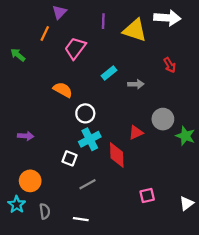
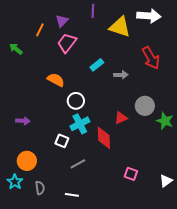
purple triangle: (59, 12) -> (62, 21), moved
purple line: (103, 21) -> (93, 11), moved
red arrow: (170, 65) -> (151, 58), size x1.6
pink square: (147, 196) -> (131, 174), turned 32

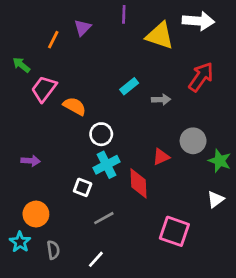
pink trapezoid: (67, 43) -> (44, 89), moved
red arrow: (151, 58) -> (201, 77), turned -115
pink square: (131, 174) -> (174, 231), size x1.6
white triangle: (166, 181) -> (216, 199), moved
white line: (72, 195) -> (96, 259), turned -56

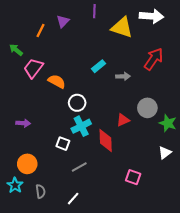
pink square: (174, 231) -> (133, 177), size x0.7

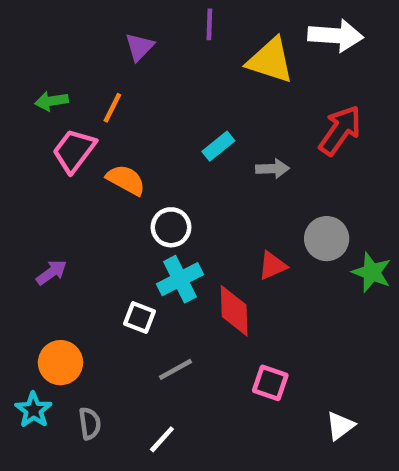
orange line: (40, 30) -> (112, 108), moved
green arrow: (16, 50) -> (51, 101), moved, turned -48
purple arrow: (23, 123) -> (51, 272), turned -40
white triangle: (165, 153) -> (340, 426), moved
pink square: (133, 177) -> (270, 383), moved

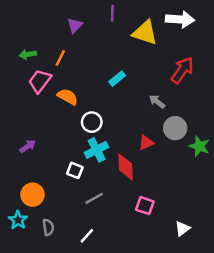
gray arrow: (272, 169) -> (157, 102), moved, turned -140

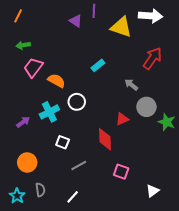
purple triangle: (75, 25) -> (76, 21), moved, turned -40
orange line: (60, 58) -> (18, 16), moved
cyan cross: (97, 150) -> (49, 112), moved
cyan star: (18, 220) -> (17, 196), moved

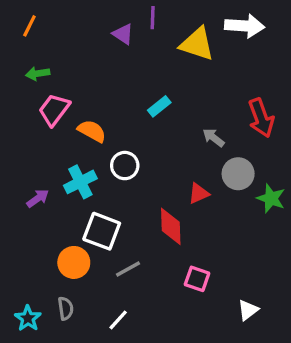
red arrow: (153, 58) -> (261, 118), moved, turned 125
white square: (63, 142) -> (102, 231), size x1.6
orange circle: (27, 162) -> (74, 262), moved

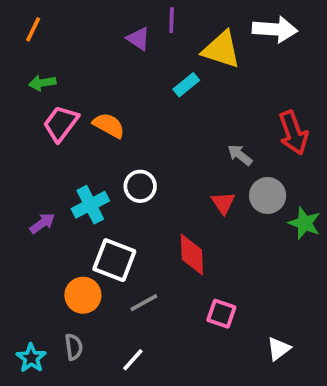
cyan rectangle: (159, 106) -> (186, 85), moved
orange semicircle: (92, 131) -> (109, 125), moved
red triangle: (199, 193) -> (223, 203), moved, turned -40

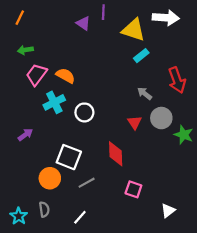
cyan rectangle: (186, 85) -> (141, 56), moved
cyan cross: (90, 205) -> (54, 102), moved

